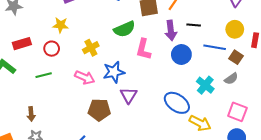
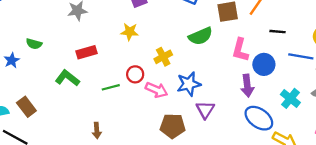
purple arrow: (171, 30) -> (247, 86), moved
red circle: (52, 49) -> (135, 74), moved
pink L-shape: (143, 49) -> (240, 50), moved

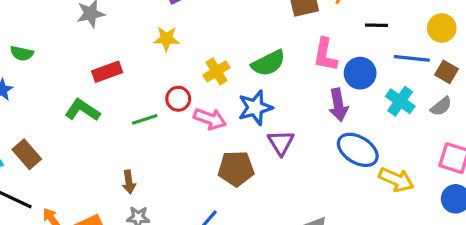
green semicircle: (201, 36) -> (268, 63), moved
green semicircle: (34, 44) -> (22, 53), moved
cyan cross: (290, 98) -> (400, 101), moved

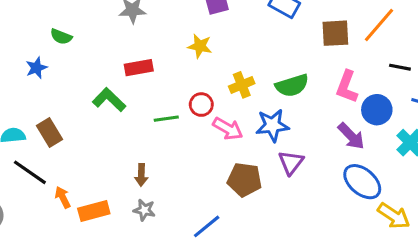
purple arrow: (338, 105) -> (351, 136), turned -44

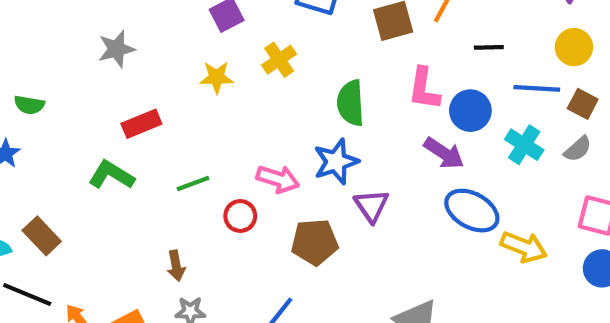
yellow cross: (242, 85) -> (279, 60), moved
green semicircle: (292, 85) -> (351, 103), turned 116
red circle: (201, 105) -> (240, 216), moved

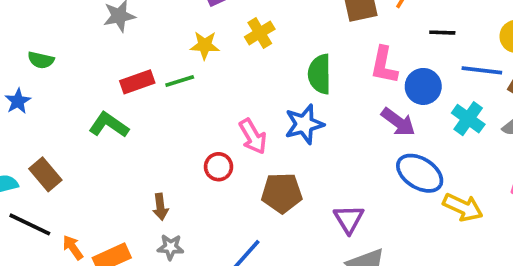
pink arrow: (278, 179) -> (253, 136), turned 39
green line: (193, 184) -> (180, 81), moved
purple triangle: (371, 206) -> (349, 219), moved

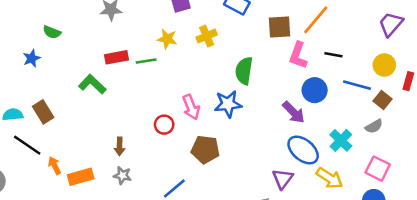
pink L-shape: (384, 65) -> (298, 55), moved
cyan cross: (468, 119) -> (341, 140), moved
purple triangle: (349, 219) -> (283, 179), moved

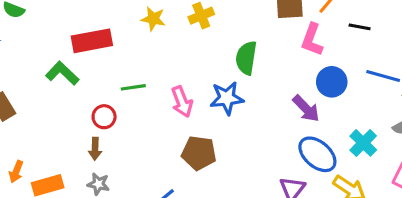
black line: (333, 55) -> (360, 27), moved
red rectangle: (117, 57) -> (92, 41), size x1.4
green line: (146, 61) -> (133, 87), moved
red circle: (164, 125) -> (104, 117), moved
orange arrow: (55, 166) -> (16, 172), turned -132

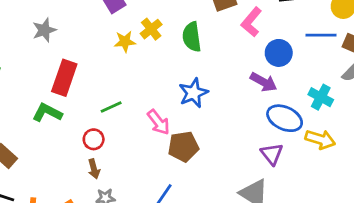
yellow star: (153, 19) -> (125, 42), moved
pink L-shape: (312, 40) -> (251, 22), turned 36
red rectangle: (92, 41) -> (64, 78), turned -44
green semicircle: (246, 58) -> (192, 37), moved
pink arrow: (182, 102) -> (158, 122), moved

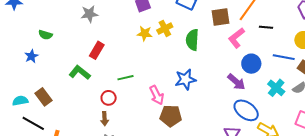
red rectangle: (64, 78) -> (97, 50), size x0.7
cyan cross: (321, 97) -> (276, 88), moved

